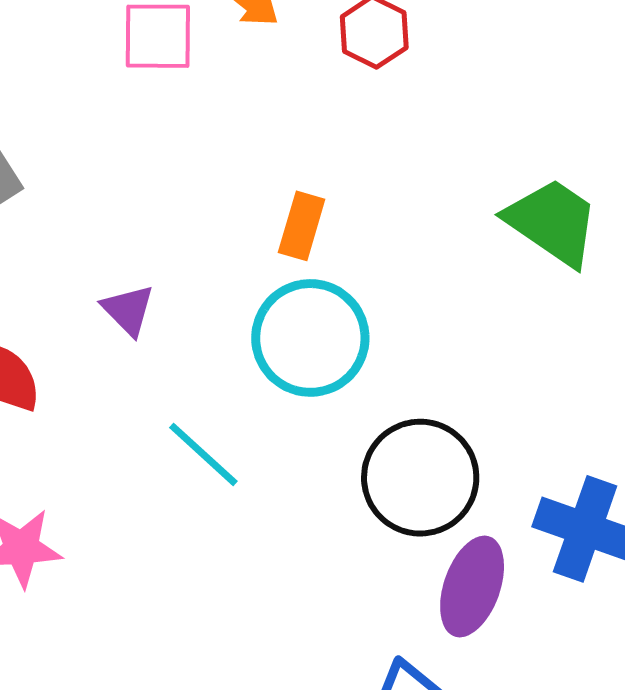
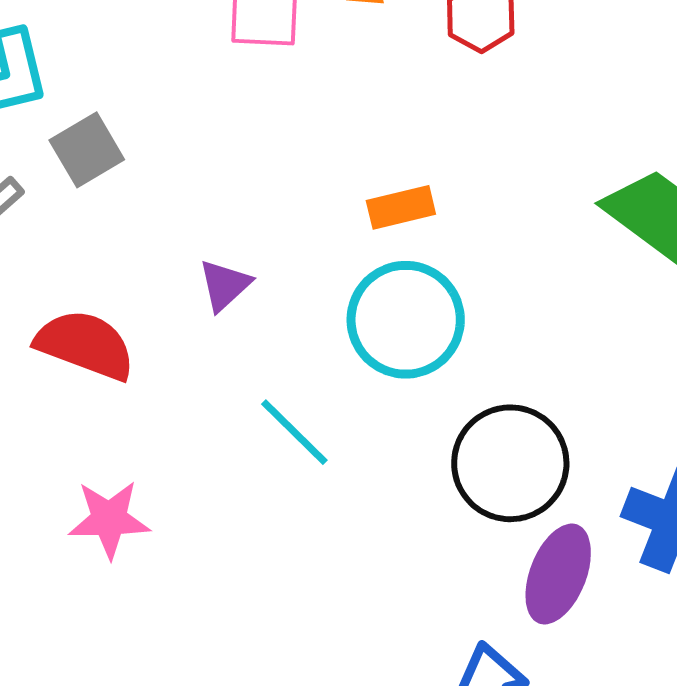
orange rectangle: (302, 226) -> (401, 207), turned 58
purple triangle: (128, 310) -> (225, 285), turned 30

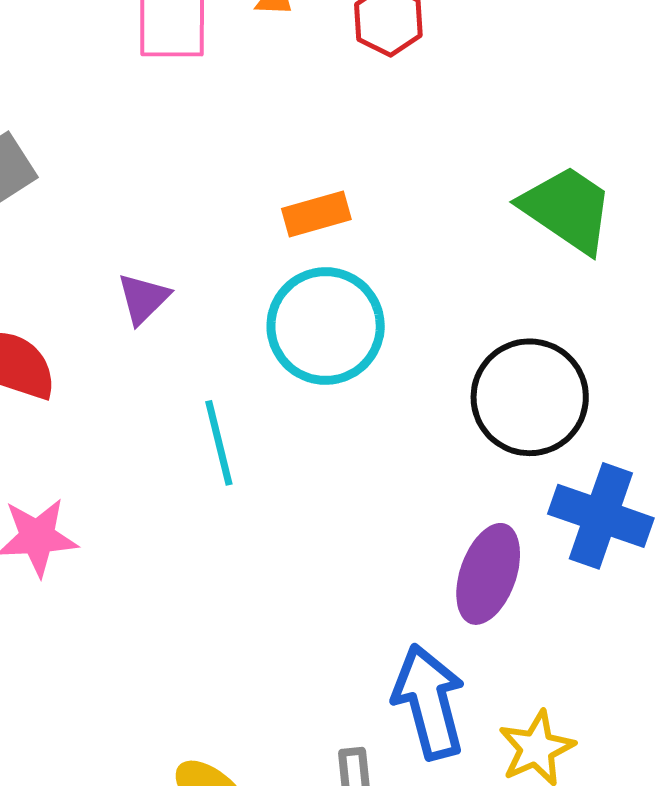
cyan line: (294, 432) -> (219, 443), turned 34
black circle: (510, 463) -> (530, 397), moved

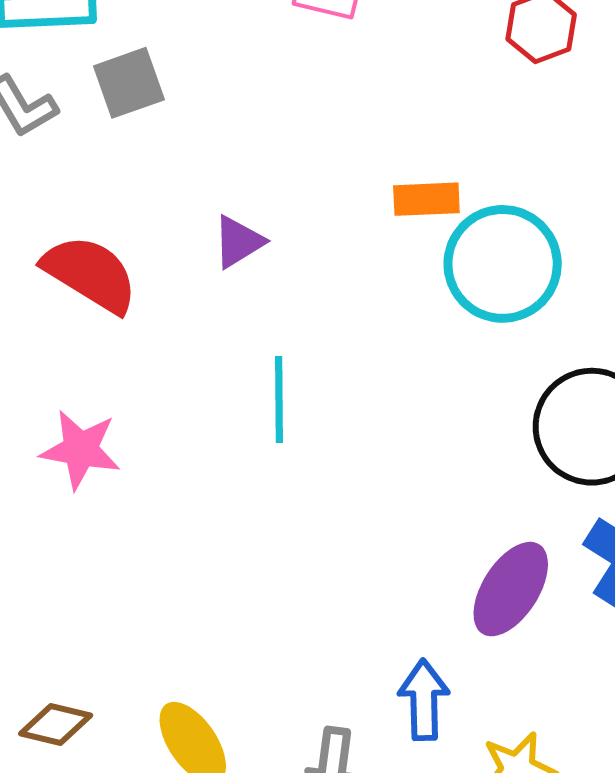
cyan circle: (326, 326) -> (503, 264), moved
blue arrow: (429, 702) -> (424, 700), size x0.7

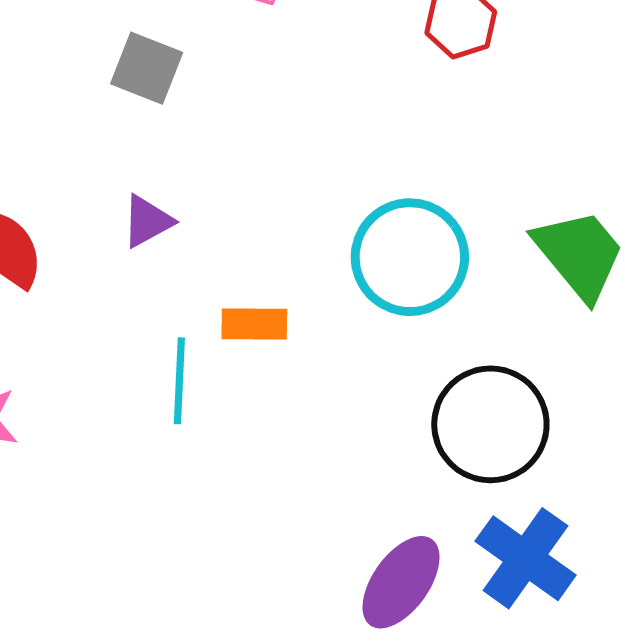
gray square: (129, 83) -> (147, 68), moved, turned 38
orange rectangle: (426, 199) -> (254, 324), moved

